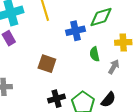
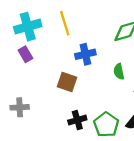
blue cross: (76, 31) -> (85, 54), moved

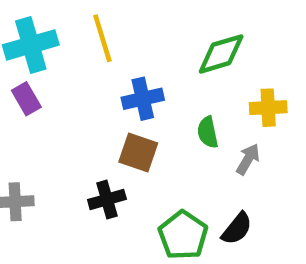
brown square: (67, 82) -> (138, 152), moved
black cross: (77, 120) -> (107, 199), moved

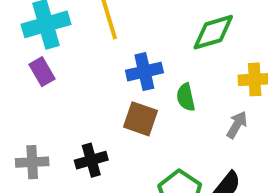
green semicircle: (208, 132) -> (186, 97), moved
black cross: (107, 199) -> (91, 160), moved

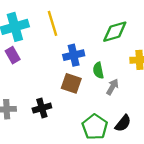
gray arrow: (237, 125) -> (112, 87), moved

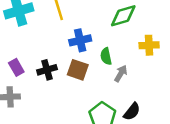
purple rectangle: (13, 55) -> (16, 67), moved
black cross: (42, 108) -> (47, 70), moved

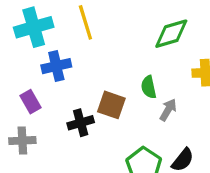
blue cross: (80, 40) -> (56, 66), moved
black cross: (47, 70) -> (81, 123), moved

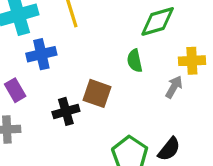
green semicircle: (149, 87) -> (135, 61), moved
gray arrow: (168, 110) -> (174, 87), moved

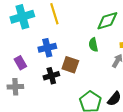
blue cross: (41, 54) -> (47, 48), moved

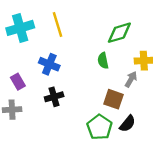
blue cross: (47, 48) -> (49, 64), turned 36
brown square: (70, 65) -> (113, 99), moved

